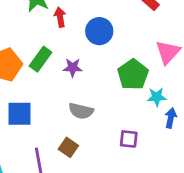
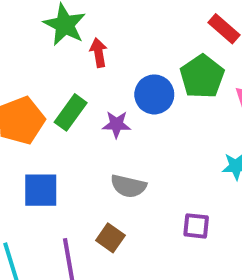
blue circle: (99, 31) -> (154, 94), moved
green pentagon: (133, 75) -> (202, 77), moved

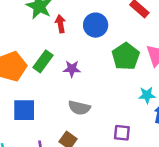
green pentagon: (202, 77) -> (126, 56), moved
blue circle: (154, 94) -> (96, 25), moved

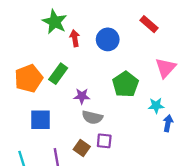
green pentagon: (126, 56) -> (125, 84), moved
purple star: (72, 69) -> (82, 96), moved
purple square: (122, 133) -> (104, 141), moved

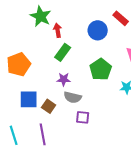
blue circle: (108, 39) -> (98, 30), moved
green rectangle: (58, 74) -> (63, 52), moved
brown square: (82, 148) -> (49, 106), moved

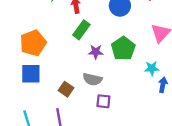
purple star: (64, 79) -> (96, 52), moved
blue square: (29, 99) -> (31, 74), moved

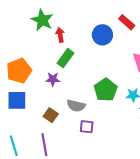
green pentagon: (123, 48) -> (106, 90), moved
purple star: (96, 52) -> (53, 79), moved

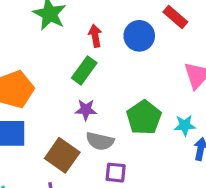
red arrow: (60, 35) -> (95, 36), moved
purple star: (53, 79) -> (86, 110), moved
brown square: (51, 115) -> (62, 155), size x1.5

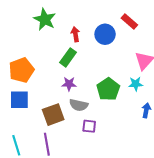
cyan star: (185, 125) -> (136, 84), moved
brown square: (62, 155) -> (53, 115), turned 35

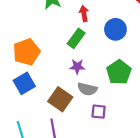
blue circle: (105, 34) -> (115, 29), moved
blue square: (19, 100) -> (24, 83), turned -30
brown square: (53, 115) -> (60, 99), turned -35

